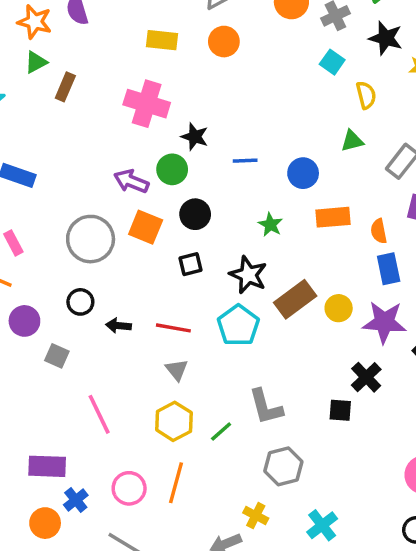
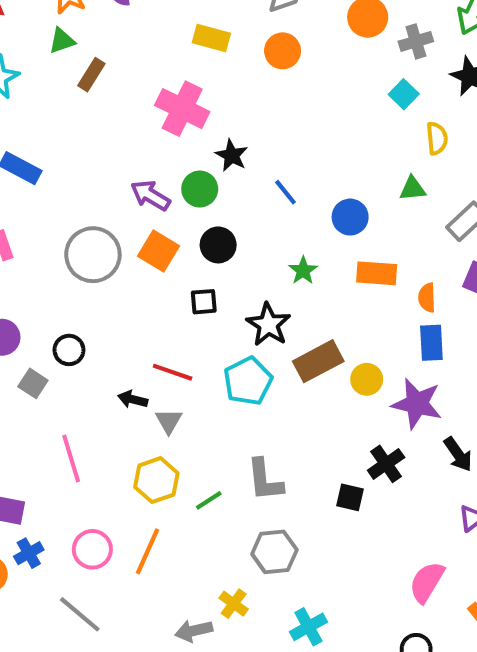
blue line: (245, 161) -> (286, 192), turned 45
black circle: (80, 302) -> (69, 350), moved
black arrow: (118, 326) -> (133, 399), moved

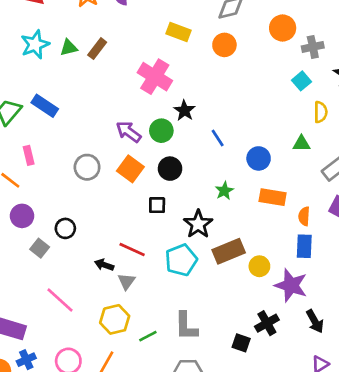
green triangle: (62, 41) -> (69, 48), moved
gray circle: (93, 255) -> (87, 167), size x0.7
pink line: (71, 458) -> (60, 300), turned -36

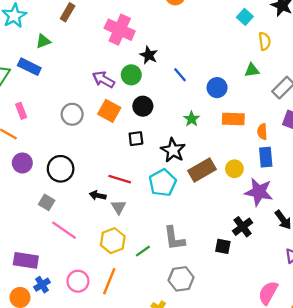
green triangle: (69, 48) -> (43, 41), moved
black circle: (65, 228) -> (61, 169), size x1.5
gray square: (40, 248) -> (47, 202), moved
yellow circle: (259, 266) -> (234, 169), moved

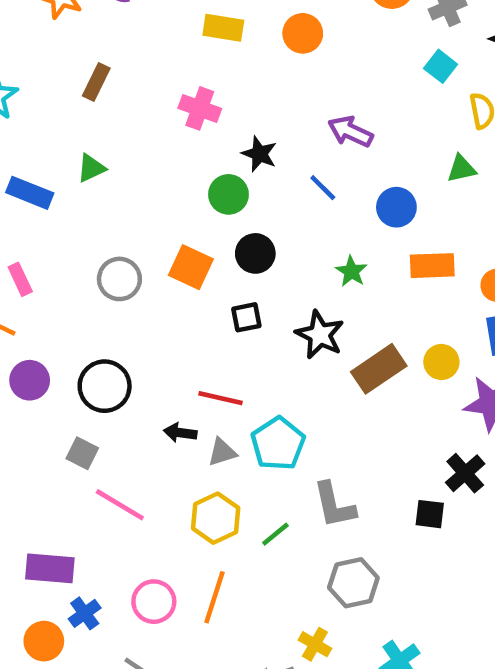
pink cross: (120, 30) -> (200, 108), size x0.7
green triangle: (43, 41) -> (91, 168), moved
purple arrow: (103, 79) -> (350, 131), moved
cyan pentagon: (163, 183) -> (278, 444), moved
gray triangle: (119, 207) -> (222, 452), turned 49

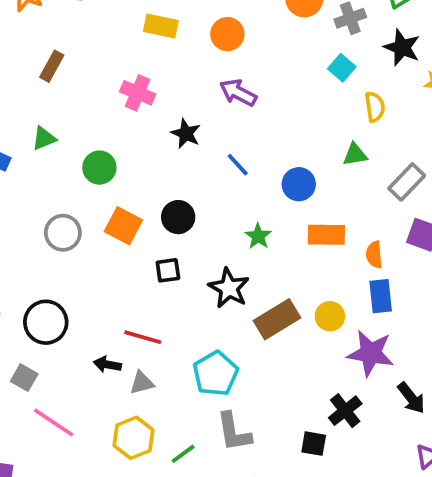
purple arrow: (350, 131) -> (238, 93), moved
green circle: (228, 194) -> (99, 168), moved
cyan pentagon: (278, 444) -> (216, 374), moved

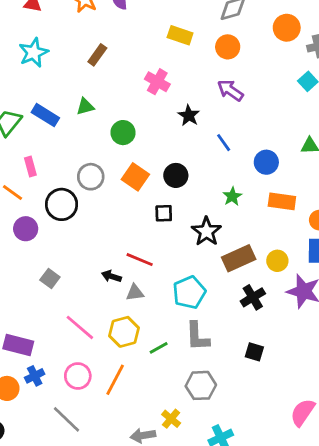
black circle: (46, 322) -> (62, 204), moved
black cross: (345, 411) -> (253, 297), moved
pink line: (54, 422) -> (80, 327), moved

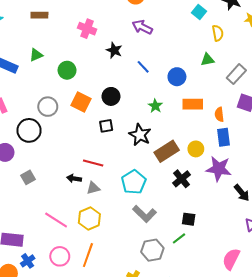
brown rectangle: (97, 55) -> (39, 15), turned 63
gray square: (50, 278) -> (28, 177), moved, turned 32
gray L-shape: (197, 336) -> (145, 214), turned -35
green line: (159, 348) -> (179, 238), moved

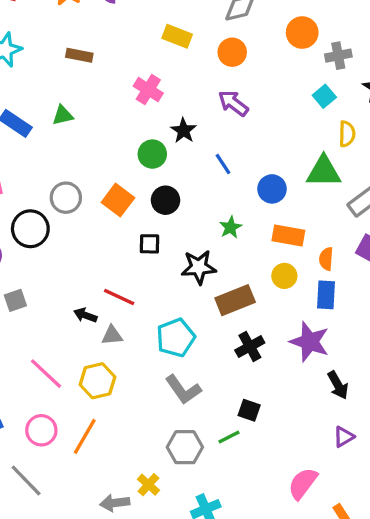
green triangle: (207, 60) -> (324, 172), size x1.6
green circle: (67, 70) -> (152, 154), moved
black star: (140, 135) -> (199, 267), turned 30
yellow circle: (196, 149) -> (284, 276), moved

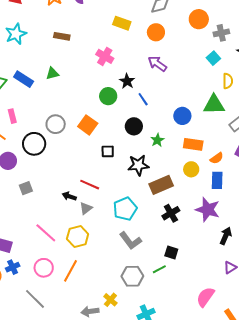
blue line: (223, 164) -> (143, 99), moved
black circle: (165, 200) -> (134, 126), moved
orange semicircle: (326, 259) -> (217, 158), turned -128
gray triangle: (112, 335) -> (86, 208), turned -32
black arrow: (338, 385) -> (226, 236), turned -126

